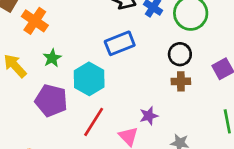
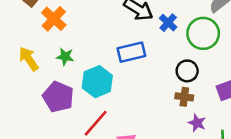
green star: (52, 58) -> (65, 57), turned 30
purple star: (149, 116) -> (197, 123), moved, turned 30

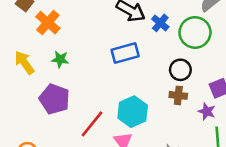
cyan hexagon: (97, 82) -> (133, 112), moved
purple star: (197, 123) -> (207, 111), moved

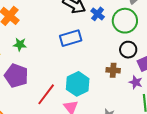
black circle: (180, 70) -> (128, 50), moved

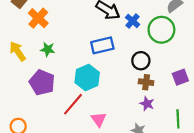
black circle: (128, 50) -> (141, 61), moved
purple star: (136, 82) -> (147, 104), moved
cyan hexagon: (78, 84) -> (87, 77), moved

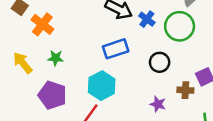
brown cross: (146, 82) -> (185, 90), moved
purple star: (147, 104) -> (158, 104), moved

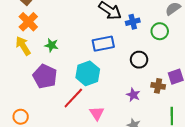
blue cross: (147, 19) -> (133, 22), turned 32
orange cross: (42, 24) -> (28, 22), moved
green circle: (180, 26) -> (160, 31), size x0.7

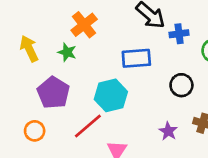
orange cross: (28, 22) -> (84, 25), moved
orange circle: (21, 117) -> (35, 131), moved

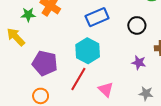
green star: (67, 52) -> (28, 15), moved

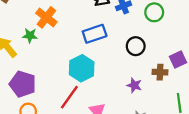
green star: (28, 15) -> (30, 35), moved
purple pentagon: (45, 63) -> (23, 84), moved

